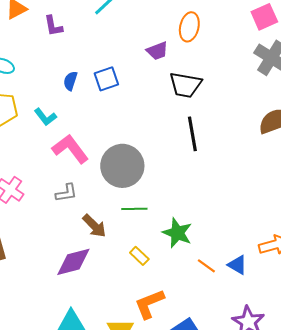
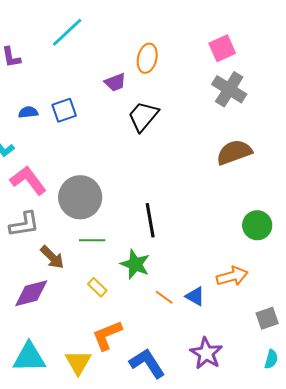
blue semicircle: (70, 81) -> (28, 112), turned 66
black trapezoid: (185, 85) -> (143, 116), turned 120
black line: (192, 134) -> (150, 220), moved
gray L-shape: (66, 193) -> (24, 224), size x1.4

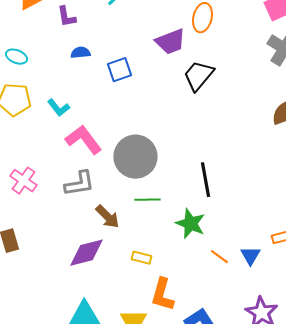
purple trapezoid: (115, 82) -> (170, 42), size x1.4
blue semicircle: (28, 112) -> (80, 53), moved
yellow rectangle: (97, 287) -> (141, 258), moved, turned -30
blue triangle: (195, 296) -> (250, 256), turned 30
orange L-shape: (107, 335) -> (162, 295), turned -52

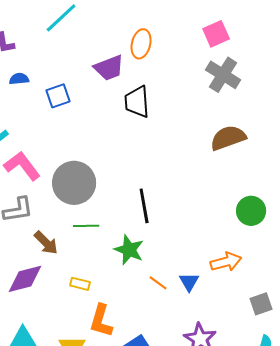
black trapezoid: (198, 76) -> (137, 102), turned -44

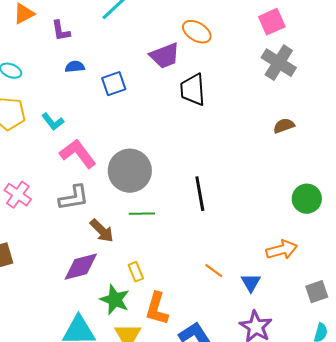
orange ellipse: (141, 44) -> (197, 32), turned -72
brown semicircle: (228, 138) -> (284, 126), size x0.6
green star: (129, 250) -> (115, 300), moved
blue triangle: (189, 282) -> (251, 283), moved
yellow rectangle: (80, 284) -> (136, 272), turned 54

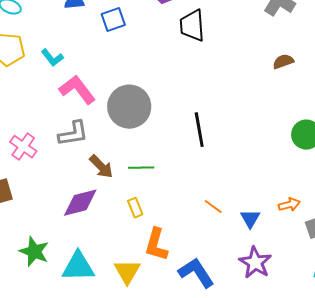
pink cross: (18, 195) -> (23, 147), moved
green line: (142, 214) -> (141, 168), moved
orange arrow: (282, 250) -> (289, 205), moved, size x0.7
green star: (115, 300) -> (34, 252), moved

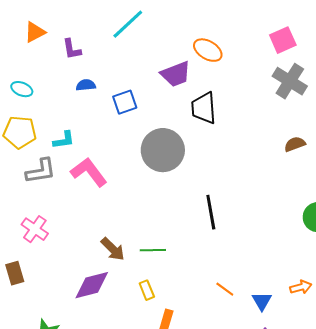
cyan L-shape: (52, 58) -> (64, 140), turned -60
gray circle: (129, 107) -> (163, 150), moved
gray L-shape: (73, 134) -> (41, 171), moved

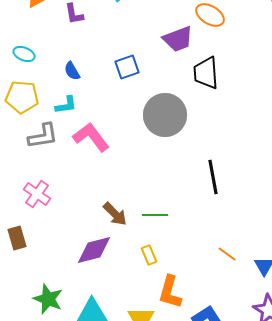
blue semicircle: (86, 85) -> (72, 71), moved, turned -114

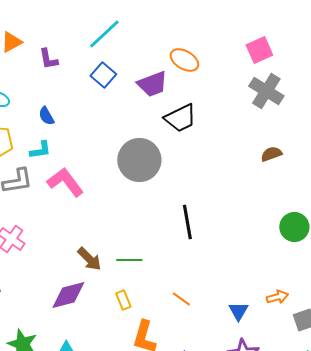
blue square: (127, 67) -> (103, 75), moved, turned -30
black trapezoid: (206, 73) -> (180, 118), turned -112
orange line: (227, 254) -> (181, 299), moved

